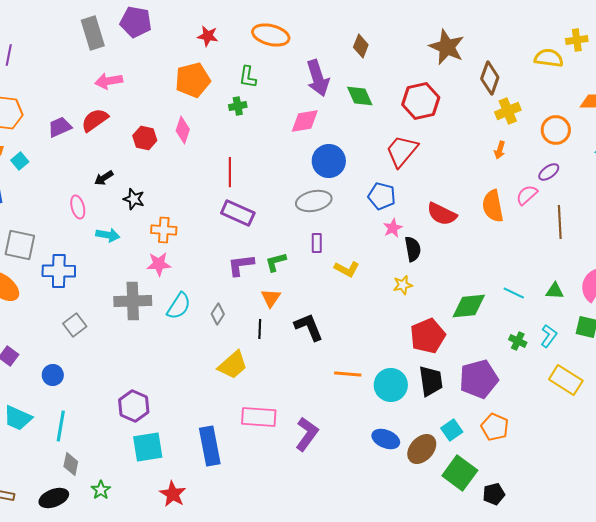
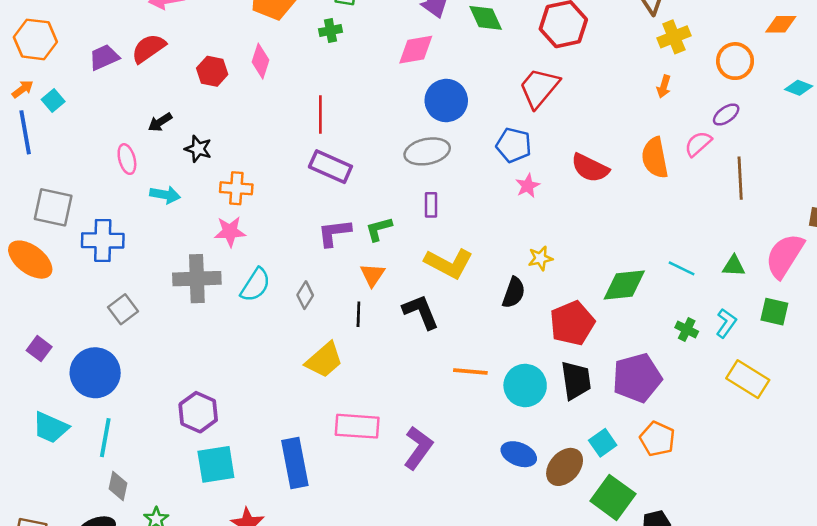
black semicircle: (413, 249) -> (514, 293), moved, turned 30
yellow L-shape: (347, 269) -> (449, 263), moved, size x1.5
blue circle: (53, 375) -> (95, 373), size x1.8

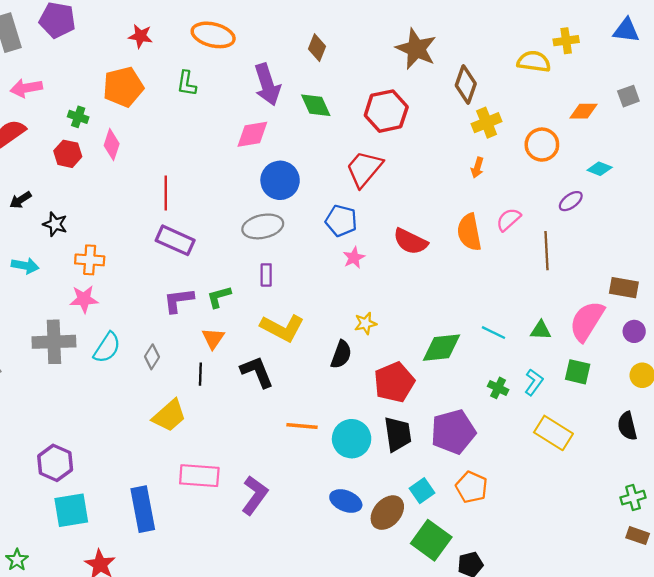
green cross: (330, 31) -> (78, 117), moved, turned 30
purple ellipse: (726, 115) -> (571, 201), moved

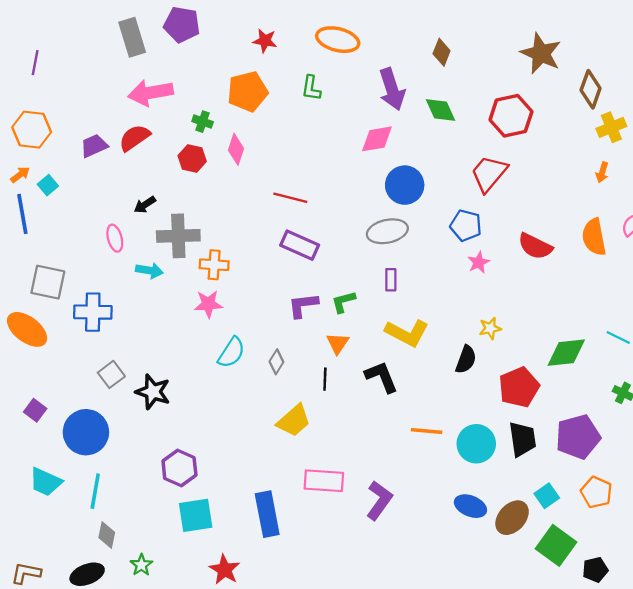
pink arrow: (26, 88) -> (151, 93), size x1.4
red line: (166, 193) -> (290, 198), turned -76
black star: (55, 224) -> (153, 392), moved, size x1.4
gray cross: (54, 342) -> (178, 236), moved

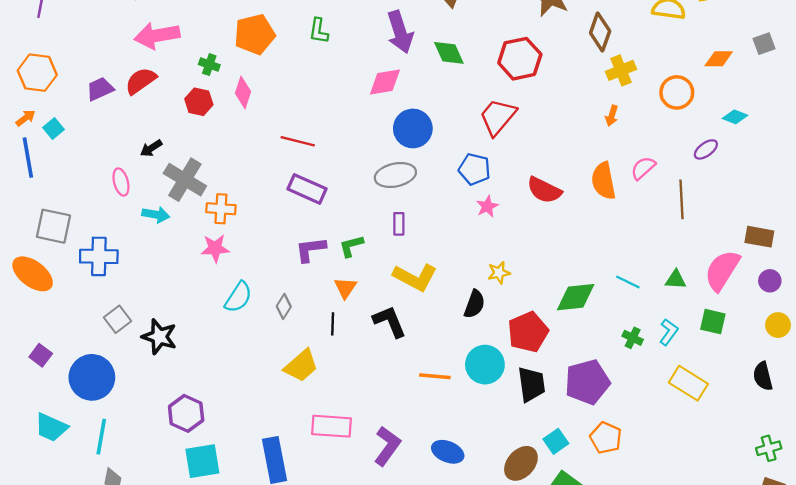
gray cross: (178, 236) -> (185, 180), turned 33
cyan circle: (476, 444) -> (485, 365), moved
blue ellipse: (470, 506) -> (448, 452), moved

